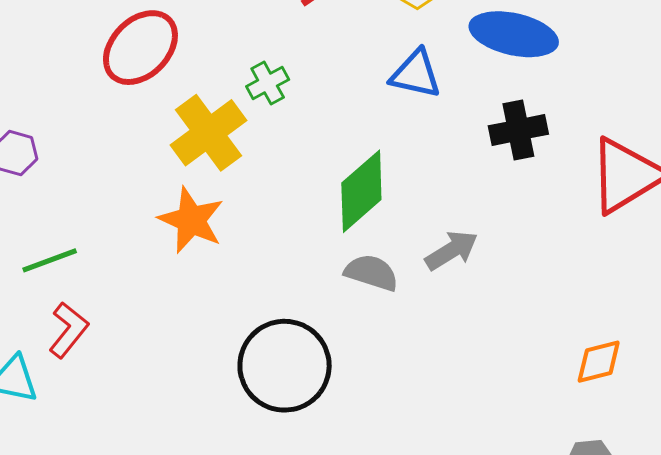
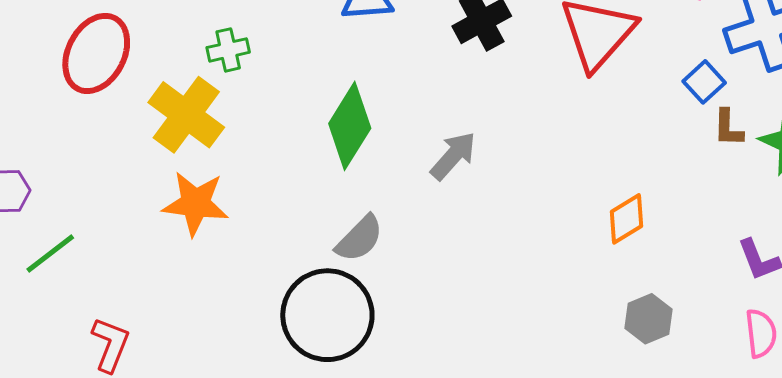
green cross: (268, 83) -> (228, 50), turned 33
green line: (50, 260) -> (50, 253), moved
gray semicircle: (371, 273) -> (359, 239), moved, turned 134

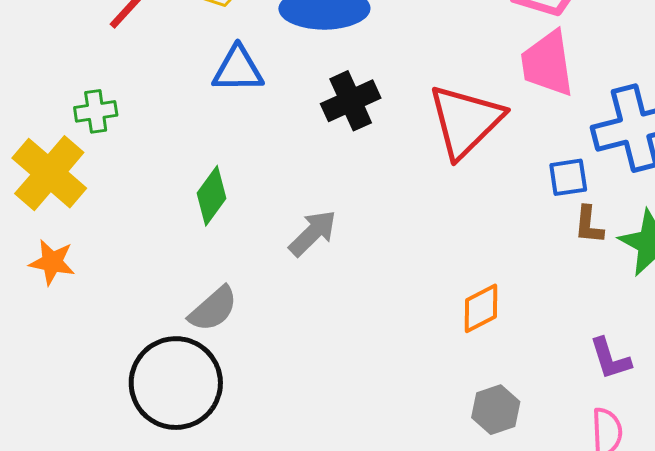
blue square: (704, 82) -> (568, 177), turned 30
green diamond: (350, 126) -> (212, 196), size x0.7
orange star: (195, 203) -> (52, 262), size x0.7

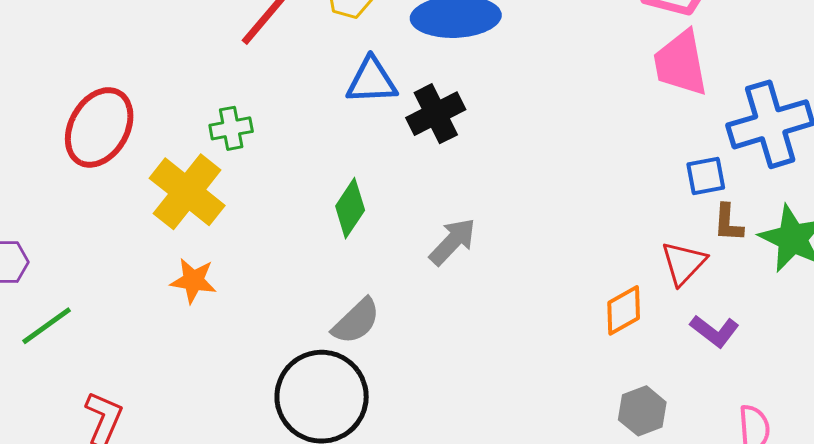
black cross: (351, 101) -> (436, 114), moved
red triangle: (466, 121) -> (684, 263), moved, size x0.6
purple L-shape: (610, 359) -> (715, 331), moved, turned -33

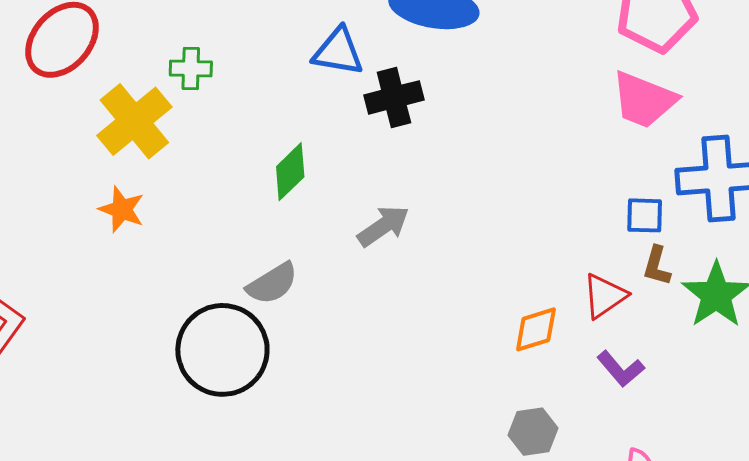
pink trapezoid: (681, 63) -> (644, 100), turned -70

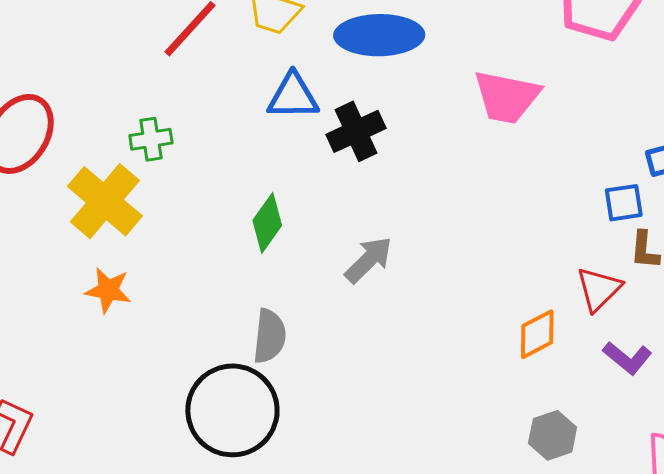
pink trapezoid: (644, 100) -> (507, 97), moved
gray semicircle: (272, 283) -> (270, 336), turned -42

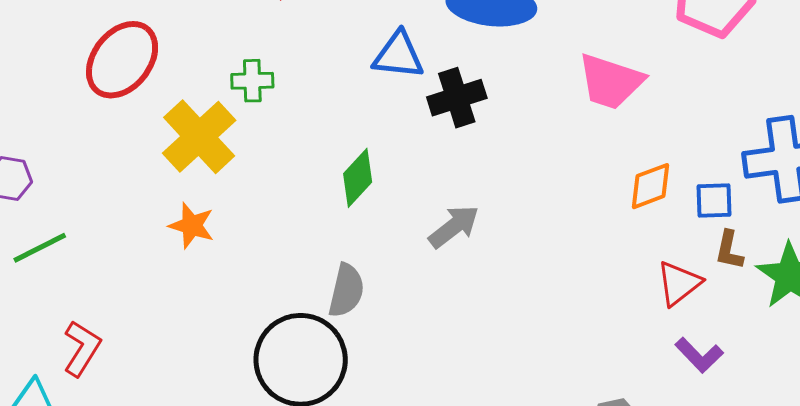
orange diamond: (537, 334) -> (651, 186), moved

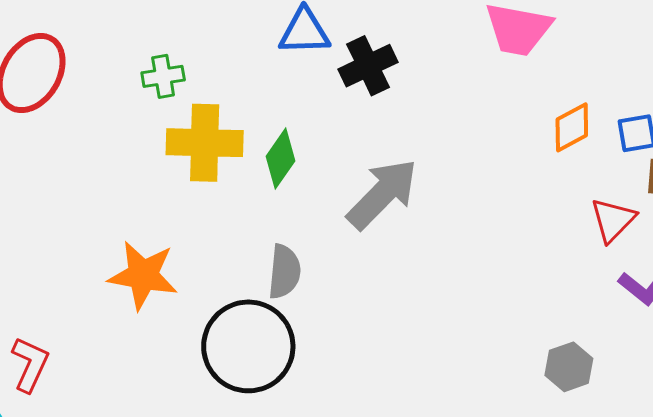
yellow cross: (199, 137) -> (205, 143), moved, turned -38
orange star: (192, 226) -> (143, 275), moved, size x1.5
gray arrow: (454, 227) -> (382, 194), size x1.5

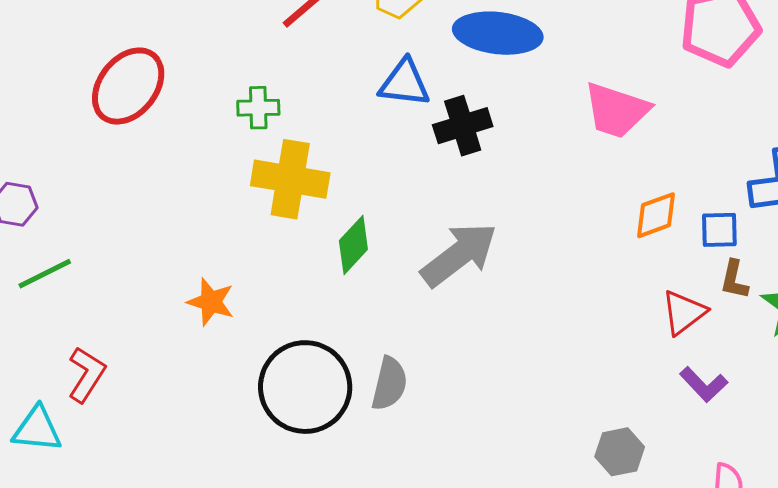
green diamond: (280, 159) -> (353, 245), moved
gray semicircle: (284, 272) -> (389, 384), moved
orange star: (143, 275) -> (211, 302), size x0.7

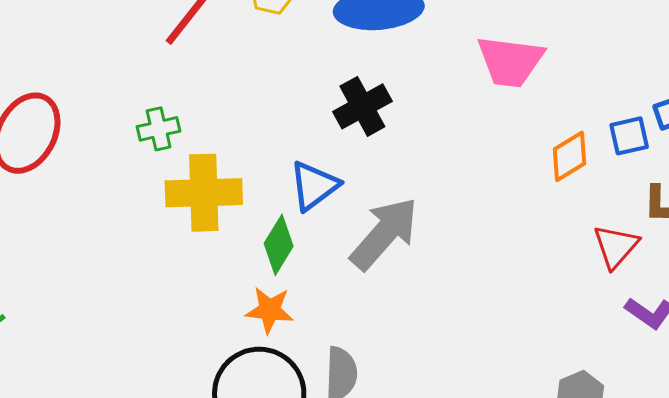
blue triangle: (404, 83) -> (314, 186), moved, turned -32
blue square: (719, 230) -> (629, 136), moved
orange star: (211, 302) -> (270, 310), moved

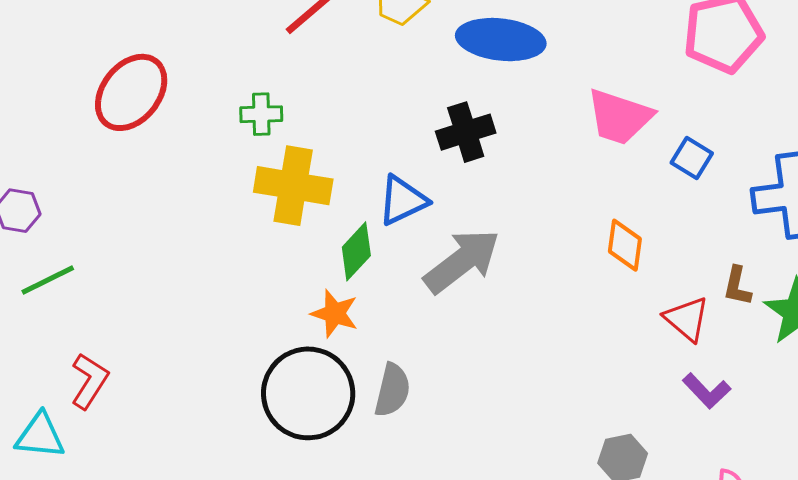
blue square: (629, 136) -> (692, 158), moved, turned 33
orange diamond: (570, 156) -> (625, 245), moved, turned -62
red triangle: (616, 246) -> (687, 319), turned -42

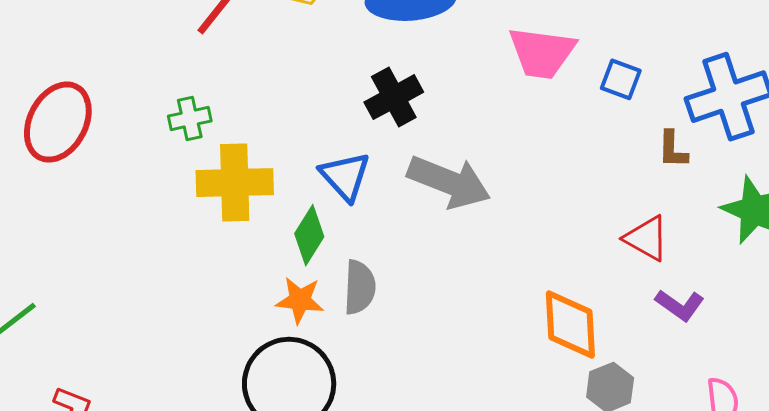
blue triangle: (403, 200) -> (345, 176), turned -36
orange diamond: (625, 245) -> (570, 324), moved, size x1.4
gray arrow: (462, 261) -> (449, 182), moved, turned 70
brown L-shape: (737, 286) -> (673, 149), moved
gray semicircle: (392, 390) -> (360, 287), moved

